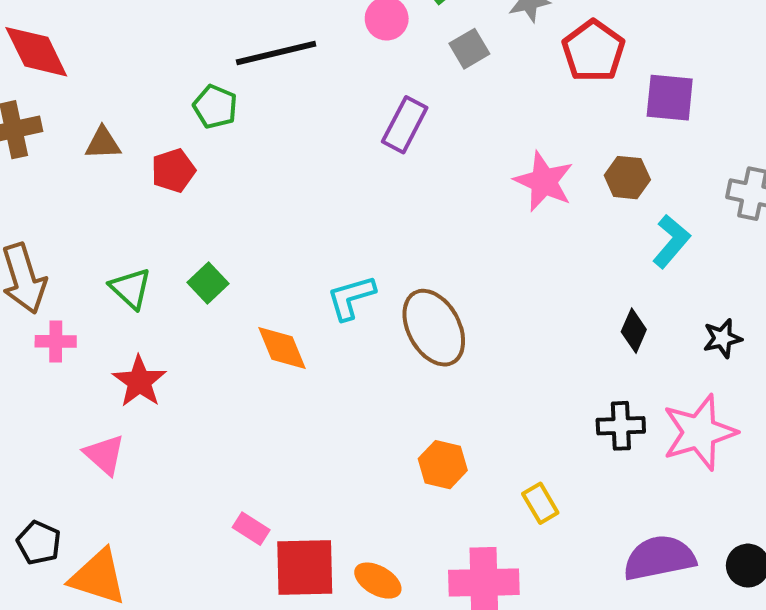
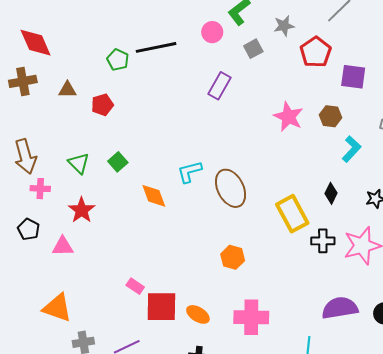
green pentagon: (215, 107) -> (118, 60), moved
pink triangle: (104, 455) -> (63, 246), turned -45
yellow rectangle: (540, 503) -> (292, 214), moved, size x1.8
black pentagon: (39, 543) -> (29, 229), moved

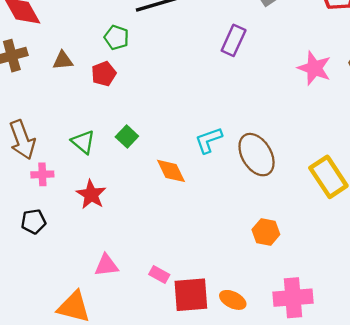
green pentagon: (118, 60) -> (117, 37), moved
black pentagon: (29, 229) -> (33, 221), turned -30
pink triangle: (63, 246) -> (106, 265), moved

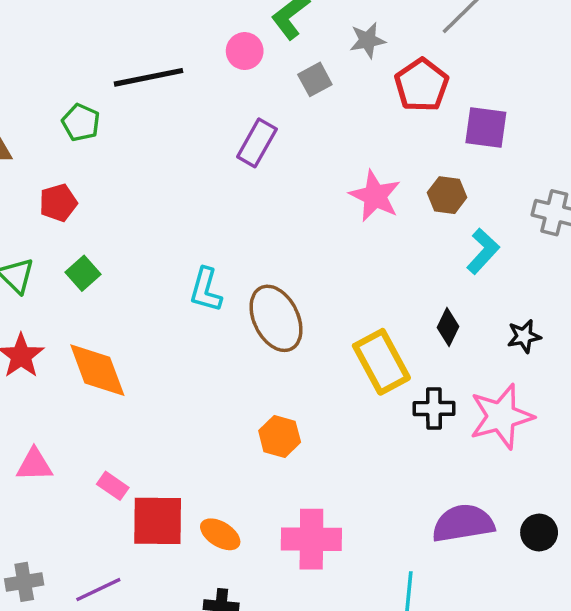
red pentagon: (104, 74) -> (58, 203), moved
cyan L-shape: (209, 140) -> (206, 290), turned -60
orange diamond: (171, 171) -> (97, 370), moved, size x1.4

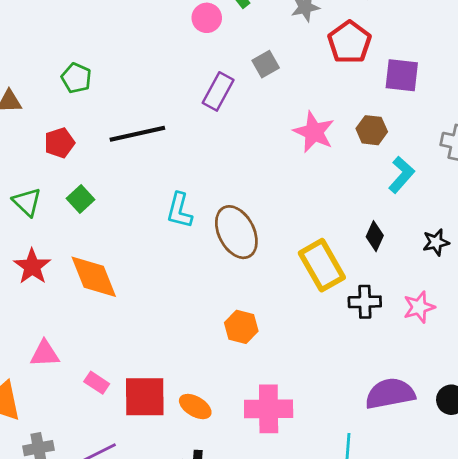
black line: (148, 77) -> (137, 134), moved
gray square: (315, 79) -> (266, 64), moved
pink star: (501, 416) -> (419, 307), size x0.6
pink rectangle: (113, 486) -> (97, 383), moved

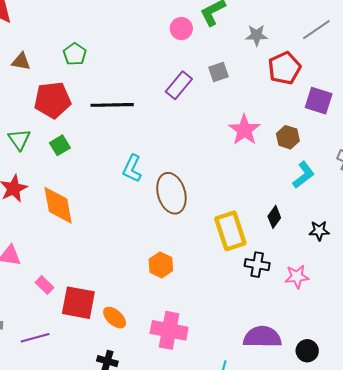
red pentagon: (59, 143) -> (52, 100), size x1.6

